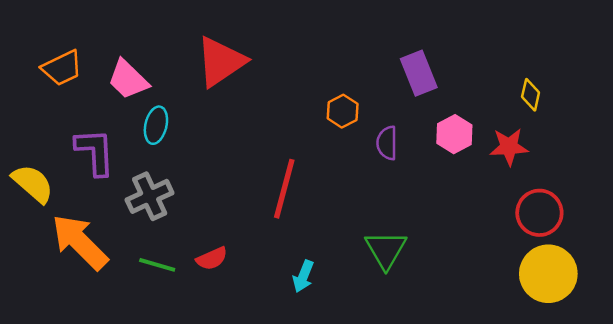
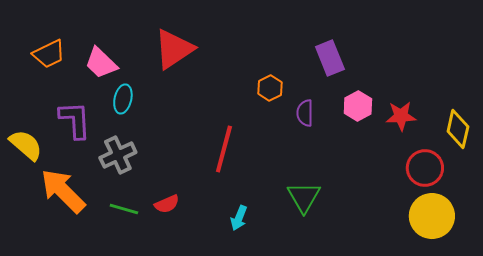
yellow diamond: (531, 95) -> (458, 129), moved, size x1.5

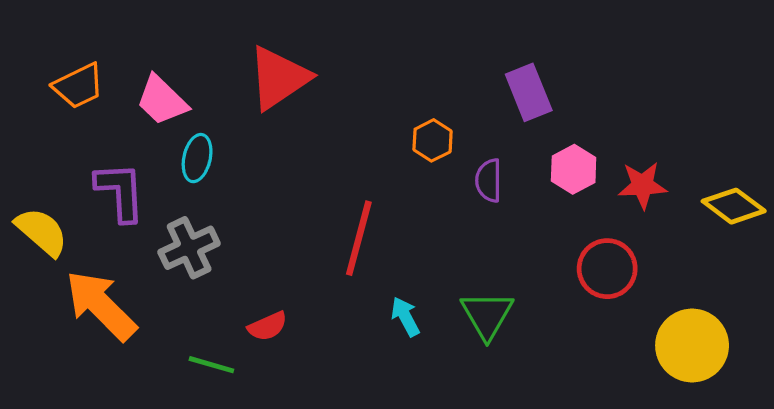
yellow diamond: (458, 129) -> (734, 206), turned -66
red circle: (425, 168) -> (607, 269), moved
green line: (124, 209) -> (211, 365), moved
cyan arrow: (239, 218) -> (405, 317), moved, turned 130

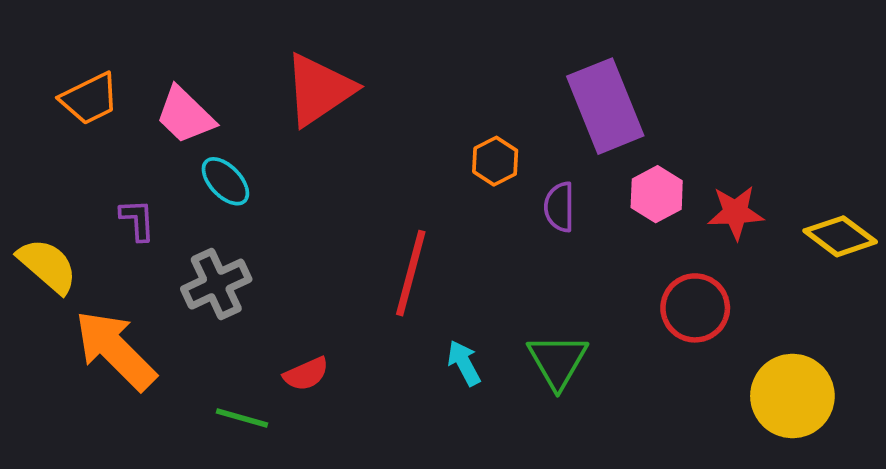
purple rectangle: (529, 92) -> (605, 106), size x1.4
cyan ellipse: (197, 158) -> (225, 181), turned -57
purple L-shape: (120, 192) -> (137, 220), size x0.6

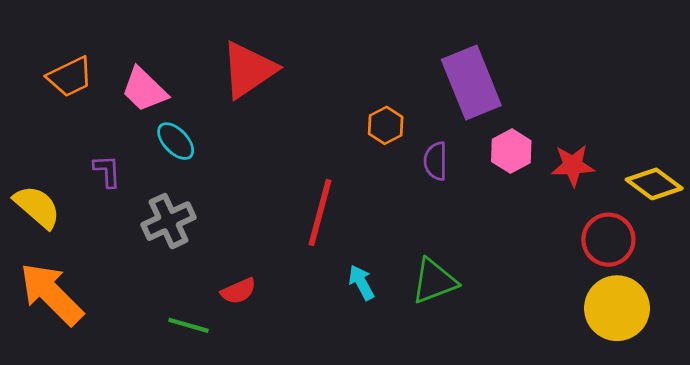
red circle: (695, 308) -> (608, 240), moved
orange arrow: (115, 350) -> (51, 294), moved
green triangle: (558, 361) -> (434, 281), turned 39

